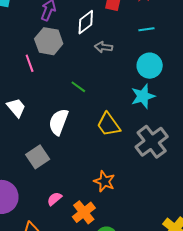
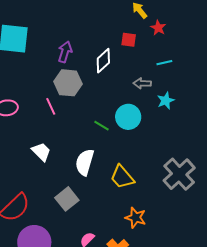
gray arrow: (103, 47) -> (142, 83), moved
cyan circle: (150, 66) -> (128, 117), moved
cyan star: (143, 96) -> (166, 101), moved, size x0.7
yellow trapezoid: (108, 124) -> (122, 177), moved

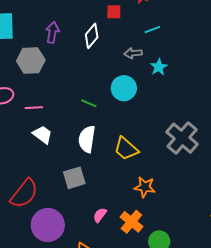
gray hexagon: (68, 83) -> (31, 60), moved
pink line: (51, 106) -> (34, 108), moved, turned -60
green line: (101, 126) -> (89, 103), moved
gray square: (67, 199) -> (74, 178), turned 30

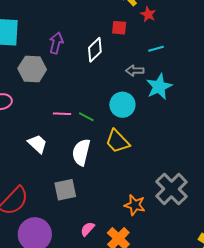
cyan star: (159, 67) -> (159, 87), size x1.5
pink line: (34, 108) -> (62, 114), moved
gray cross: (182, 138) -> (172, 189), moved
yellow trapezoid: (126, 149) -> (117, 141), moved

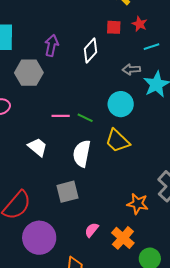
red star: (148, 14) -> (140, 24), moved

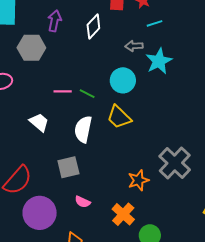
orange star: (138, 204) -> (138, 180), turned -30
pink semicircle: (92, 230) -> (83, 202), moved, turned -105

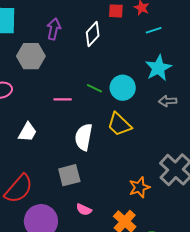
gray arrow: (134, 46) -> (168, 101), moved
green line: (87, 94) -> (95, 88), moved
white trapezoid: (39, 122) -> (28, 132), moved, turned 80

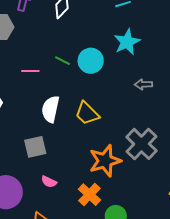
gray arrow: (168, 101) -> (143, 84), moved
yellow trapezoid: (119, 124) -> (87, 113), moved
orange star: (139, 187) -> (105, 161), size x1.5

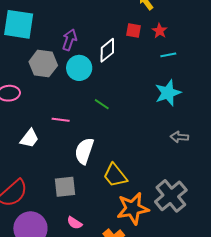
cyan circle: (91, 61) -> (79, 68), moved
pink line: (30, 71) -> (61, 120), moved
yellow trapezoid: (87, 113) -> (115, 175), moved

